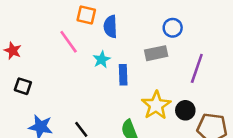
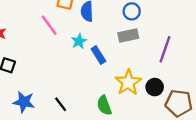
blue circle: (173, 28) -> (132, 11), moved
blue rectangle: (123, 75) -> (98, 55), turned -30

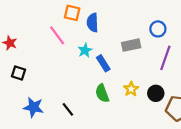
blue circle: (132, 11) -> (158, 29), moved
yellow star: (128, 82) -> (131, 89), size x0.6
green semicircle: (104, 105) -> (102, 93), moved

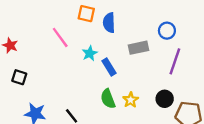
orange square: (72, 13) -> (86, 14), moved
blue semicircle: (92, 23) -> (109, 23), moved
yellow star: (131, 89) -> (131, 100), moved

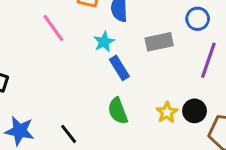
cyan star: (90, 53) -> (104, 42), moved
yellow star: (131, 100) -> (167, 112), moved

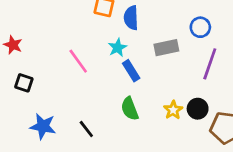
pink line: (53, 28) -> (78, 61), moved

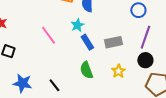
gray rectangle: (166, 48) -> (113, 42), moved
black circle: (198, 109) -> (145, 60), moved

